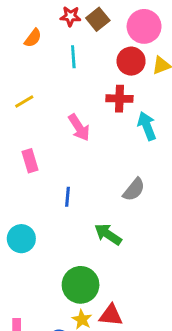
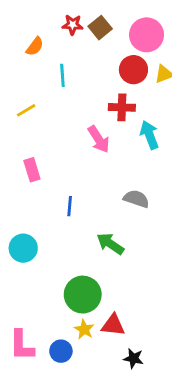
cyan line: (73, 57) -> (62, 75), moved
pink arrow: (79, 127) -> (99, 139), moved
gray semicircle: (134, 190) -> (136, 199), turned -110

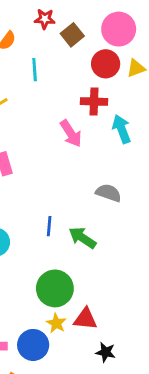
brown square: (100, 28) -> (72, 35), moved
blue line: (70, 206) -> (49, 226), moved
blue circle: (61, 351) -> (33, 345), size x1.4

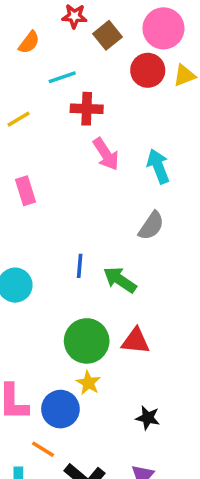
cyan line: (35, 70) -> (62, 77), turned 75
red cross: (94, 102) -> (87, 109), moved
cyan arrow: (122, 129) -> (158, 166), moved
gray semicircle: (108, 193) -> (151, 226), turned 105
red triangle: (85, 319) -> (136, 341), moved

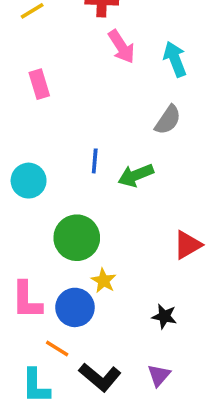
green arrow: (120, 280) -> (136, 175), turned -56
green circle: (87, 341) -> (77, 238), moved
red triangle: (136, 341) -> (188, 245), moved, turned -36

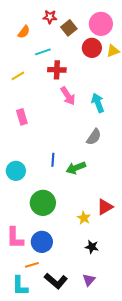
yellow star: (104, 281) -> (84, 218), moved
orange line: (57, 349) -> (32, 265), turned -48

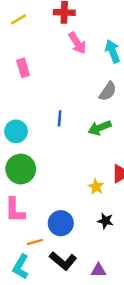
green arrow: (76, 168) -> (100, 128), moved
green circle: (43, 203) -> (21, 169), moved
blue circle: (42, 242) -> (61, 223), moved
purple triangle: (89, 280) -> (98, 270), moved, turned 48
cyan L-shape: (20, 286) -> (21, 267), turned 30

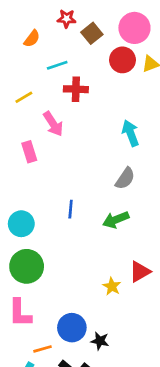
pink arrow: (77, 43) -> (53, 124), moved
black star: (105, 221) -> (100, 341), moved

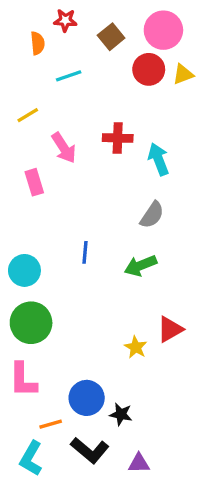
red star: (67, 19) -> (65, 20), moved
orange semicircle: (32, 39) -> (38, 43), turned -42
red cross: (76, 89) -> (118, 138), moved

